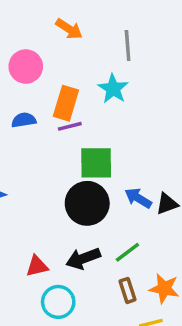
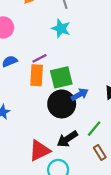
orange rectangle: (66, 103) -> (37, 75), moved
blue arrow: (138, 198) -> (80, 94), moved, turned 133
red triangle: (37, 266) -> (40, 151), size x1.5

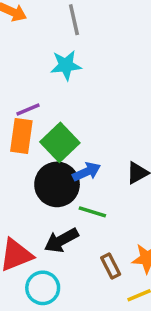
cyan star: (61, 28) -> (66, 65), turned -30
green square: (61, 77) -> (60, 142), turned -35
green line: (94, 129) -> (92, 212), moved, turned 63

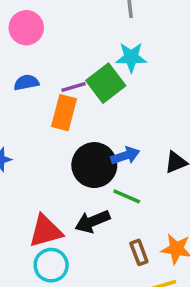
cyan star: (66, 65) -> (131, 57), moved
green square: (60, 142) -> (106, 83), moved
cyan circle: (43, 288) -> (51, 265), moved

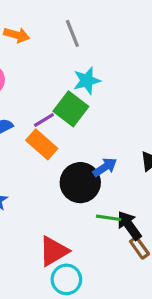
orange rectangle: (64, 113) -> (42, 144), turned -48
green line: (127, 196) -> (109, 218), moved
black arrow: (92, 221) -> (129, 225), moved, turned 92

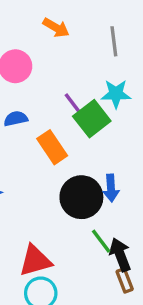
purple line: (44, 120) -> (73, 103), moved, turned 70
blue arrow: (105, 167) -> (111, 188), turned 105
green line: (109, 218) -> (101, 241), turned 30

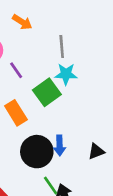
gray line: (114, 41) -> (62, 46), moved
purple line: (73, 103) -> (16, 70), moved

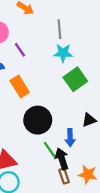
green square: (47, 92) -> (75, 79), moved
blue arrow: (60, 145) -> (70, 138), moved

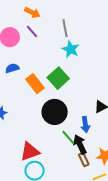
purple line: (20, 50) -> (32, 32), moved
cyan star: (63, 53) -> (71, 49), turned 30
green square: (75, 79) -> (58, 78), moved

